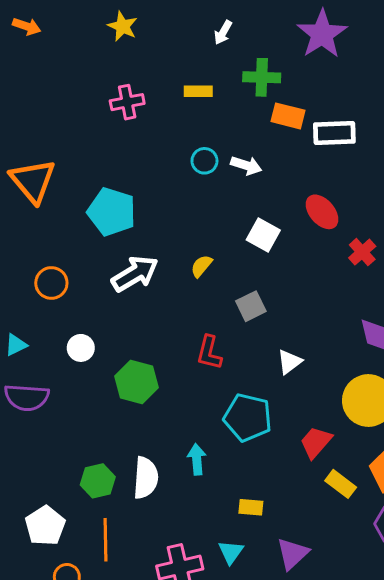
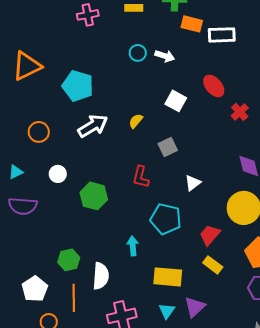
orange triangle: (33, 181) -> (27, 66), turned 44
white semicircle: (146, 478) -> (101, 276), moved
yellow rectangle: (341, 484) -> (213, 265), moved
yellow rectangle: (251, 507) -> (168, 277), size x1.8
cyan triangle: (231, 552) -> (167, 311), moved

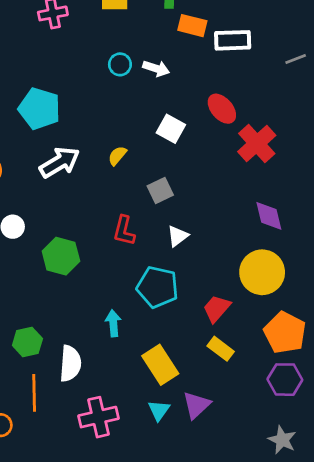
red cross: (240, 112) -> (257, 144), size x1.6
white triangle: (193, 183) -> (178, 236), moved
yellow rectangle: (168, 277) -> (160, 365), turned 52

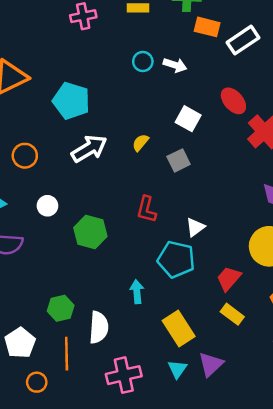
white rectangle: (233, 40) -> (243, 40), turned -32
gray square: (160, 190) -> (179, 160), moved
white triangle: (178, 236) -> (195, 227), moved

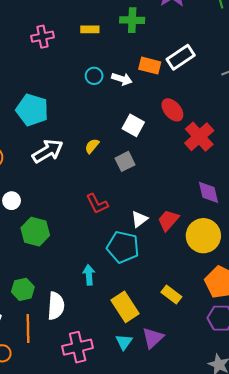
orange rectangle: (207, 27) -> (150, 66), moved
red L-shape: (146, 209) -> (97, 204), turned -40
green hexagon: (90, 232) -> (35, 232), moved
red trapezoid: (229, 278) -> (168, 220), moved

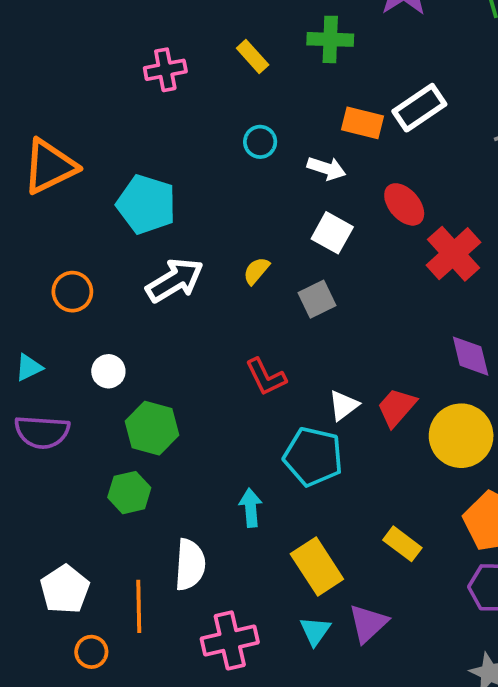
yellow rectangle: (90, 29) -> (253, 57), turned 48
white arrow: (122, 79) -> (326, 168), moved
green hexagon: (23, 289) -> (129, 493), moved

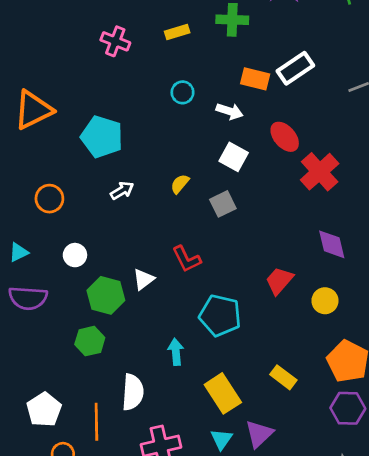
yellow rectangle: (253, 57) -> (177, 32), turned -65
pink cross: (165, 70) -> (115, 41), turned 32
white arrow: (175, 280) -> (122, 191), size x0.6
white triangle: (344, 405) -> (144, 279), moved
yellow circle: (461, 436) -> (325, 301), size x0.6

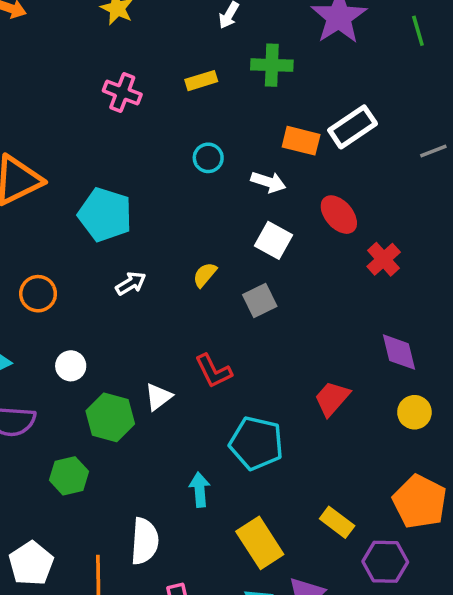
red cross: (320, 172) -> (384, 259), size x0.7
yellow circle: (325, 301) -> (414, 412), moved
green hexagon: (90, 341) -> (69, 476), moved
purple hexagon: (348, 408) -> (385, 562), moved

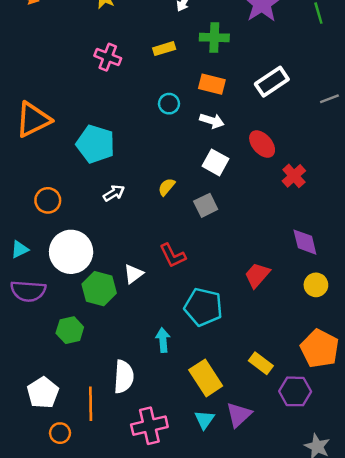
orange rectangle: (301, 141) -> (212, 84), moved
white circle: (71, 366) -> (71, 252), size x2.0

